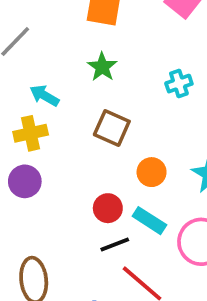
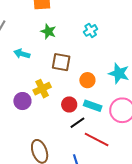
yellow cross: (31, 133) -> (42, 89), moved

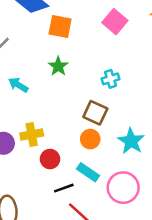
brown square: (61, 62) -> (95, 113), moved
red circle: (69, 104) -> (50, 159), moved

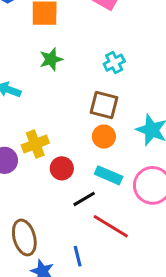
green star: (58, 66) -> (51, 59), turned 30

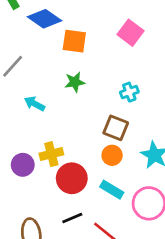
red circle: (62, 168) -> (72, 178), size x1.5
black line: (84, 199) -> (72, 218), moved

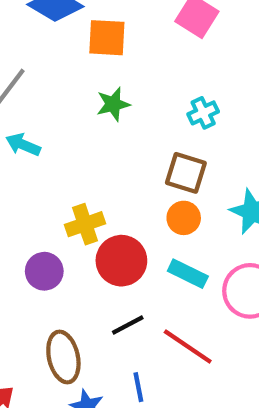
cyan arrow: (35, 104) -> (23, 145), moved
purple circle: (23, 165) -> (44, 271), moved

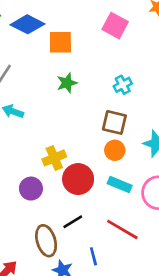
black line: (128, 325) -> (73, 222), moved

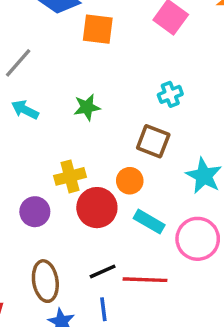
green star: (67, 83) -> (87, 107), moved
orange circle: (115, 150) -> (130, 181), moved
black line: (73, 222) -> (103, 271), moved
red line: (122, 229) -> (145, 280), turned -36

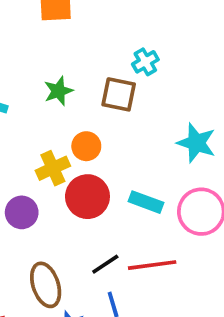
brown square: (153, 141) -> (119, 94), moved
orange circle: (130, 181) -> (86, 146), moved

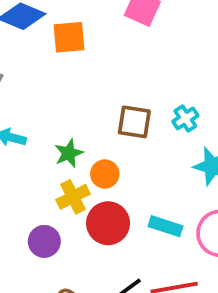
cyan cross: (145, 62) -> (185, 118), moved
green star: (58, 91) -> (69, 153), moved

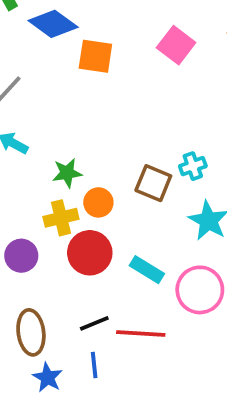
brown square: (134, 122) -> (153, 183), moved

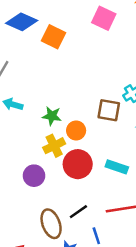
orange square: (95, 56) -> (53, 37), turned 30
green star: (67, 173) -> (52, 116), turned 30
black line: (94, 323) -> (78, 212), moved

